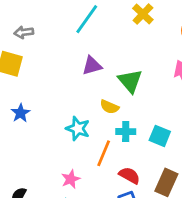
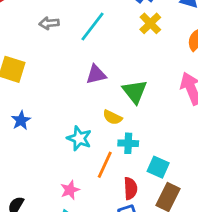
gray arrow: (24, 32) -> (49, 23), moved
cyan square: (160, 136) -> (158, 167), moved
red semicircle: (129, 175) -> (130, 188), turned 55

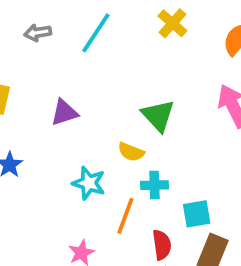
purple triangle: (96, 74) -> (64, 113), moved
cyan square: (158, 167) -> (197, 214), turned -30

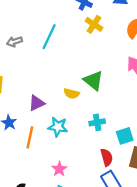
purple triangle: (64, 113) -> (37, 103), moved
yellow semicircle: (131, 152) -> (72, 94), moved
orange line: (125, 216) -> (30, 137), moved

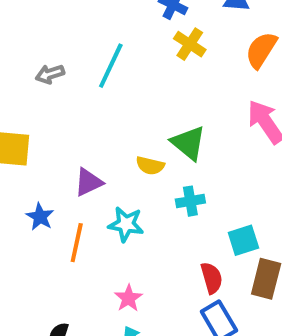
cyan cross: (97, 122) -> (190, 201), moved

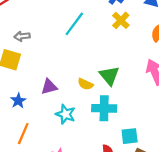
gray arrow: (50, 74) -> (22, 36), moved
cyan cross: (190, 201) -> (104, 108), size x1.5
orange line: (77, 243) -> (23, 134), moved

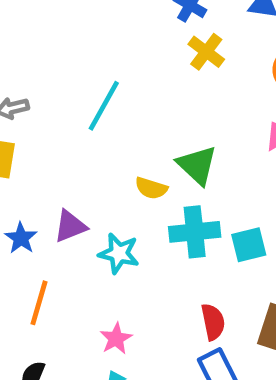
cyan line: (74, 24) -> (104, 106), moved
purple triangle: (49, 87) -> (70, 226), moved
cyan square: (130, 136) -> (249, 245), moved

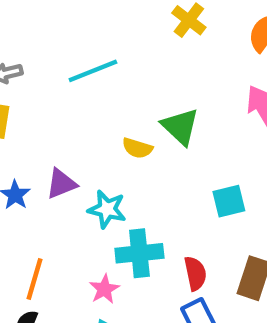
cyan line: (104, 106) -> (93, 71), turned 39
cyan cross: (195, 232) -> (139, 253), moved
orange line: (39, 303) -> (34, 279), moved

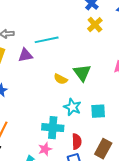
purple triangle: (61, 184) -> (25, 55), moved
cyan star: (107, 209) -> (72, 107), moved
pink star: (104, 289) -> (45, 149), moved

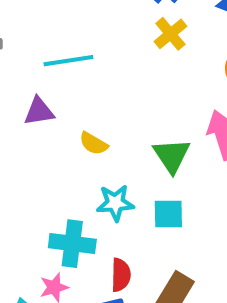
purple triangle: (25, 55) -> (39, 111), moved
green triangle: (82, 73) -> (172, 156), moved
cyan star: (72, 107) -> (115, 203), turned -30

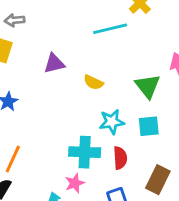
cyan line: (68, 61) -> (110, 29), moved
red semicircle: (121, 275) -> (120, 158), moved

